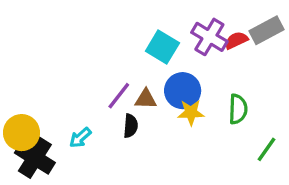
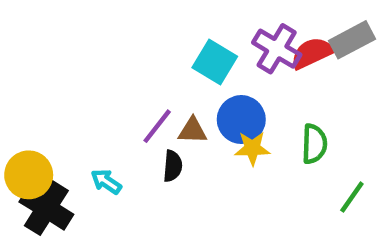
red semicircle: (236, 40) -> (312, 53), size x1.4
cyan arrow: (80, 138) -> (106, 182), turned 75

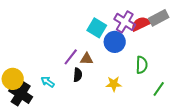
blue circle: (241, 120) -> (115, 42), moved
yellow star: (252, 148) -> (114, 84), moved

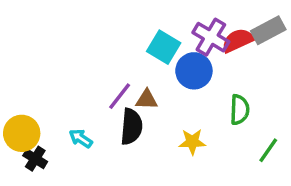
black semicircle: (78, 75) -> (131, 127), size x1.5
black cross: (21, 94) -> (35, 159), size x0.6

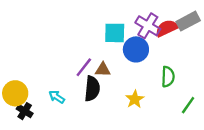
cyan square: (164, 47) -> (115, 33), turned -30
yellow star: (192, 142) -> (135, 99), turned -30

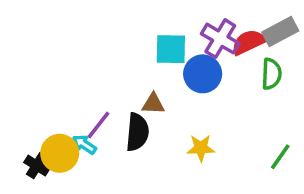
purple line: (84, 67) -> (99, 125), moved
green semicircle: (168, 77) -> (271, 74), moved
yellow circle: (15, 93) -> (60, 153), moved
yellow star: (135, 99) -> (201, 148), turned 30

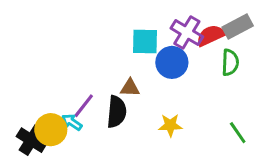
green line: (280, 157) -> (238, 133), turned -70
black cross: (37, 166) -> (31, 140), size x1.4

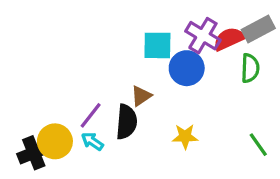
brown triangle: (130, 88) -> (141, 96), turned -36
cyan arrow: (72, 122) -> (92, 141), moved
black cross: (31, 140) -> (34, 153), turned 36

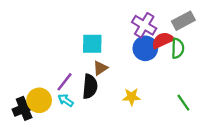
red semicircle: (229, 39) -> (163, 40), moved
cyan square: (157, 45) -> (92, 44), moved
blue circle: (187, 68) -> (145, 48), moved

